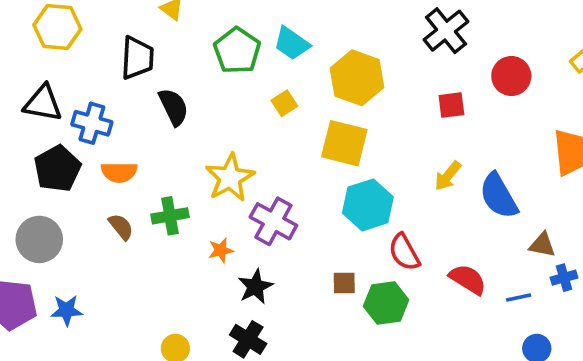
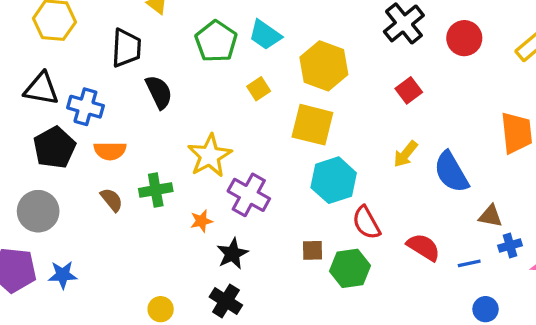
red circle: (511, 76) -> (464, 38), moved
red square: (451, 105) -> (409, 90), turned -30

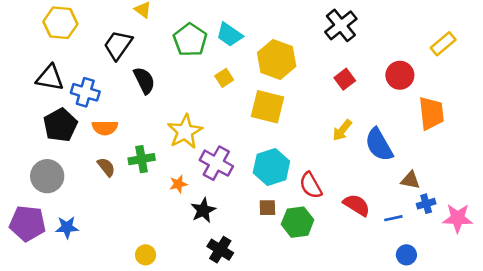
red circle: (464, 38) -> (400, 75), moved
black trapezoid: (126, 48) -> (118, 45), turned -148
cyan hexagon: (334, 180) -> (271, 167), moved
black cross: (226, 301) -> (220, 250), moved

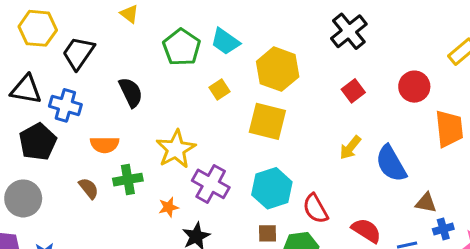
black trapezoid: (118, 45) -> (78, 53), moved
orange semicircle: (105, 128) -> (105, 145), moved

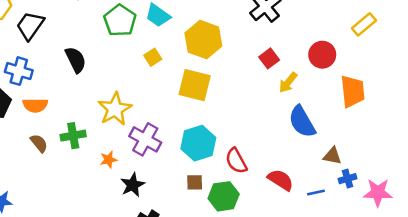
orange semicircle: (105, 145) -> (35, 105), moved
yellow arrow: (350, 148) -> (288, 82), moved

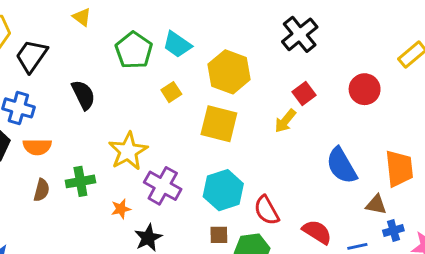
yellow arrow: (288, 82) -> (285, 121), moved
orange trapezoid: (353, 91) -> (399, 168), moved
brown semicircle: (39, 143) -> (42, 190), turned 54

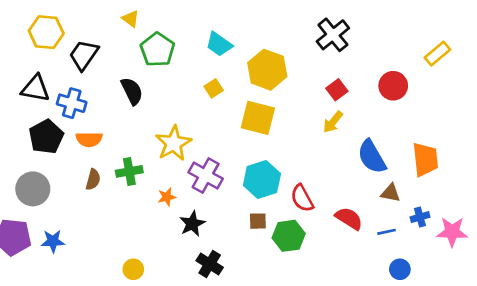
green pentagon: (134, 50) -> (157, 50), moved
yellow arrow: (285, 121) -> (333, 122), moved
brown triangle: (376, 205) -> (391, 193), moved

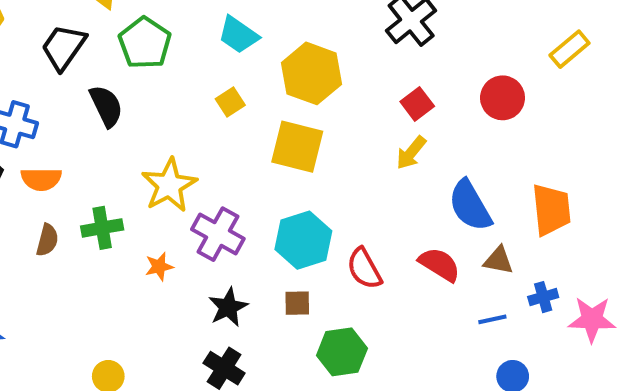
black trapezoid: (84, 55) -> (64, 47), moved
red semicircle: (349, 218) -> (440, 264), moved
black star: (192, 224) -> (228, 307), moved
green hexagon: (289, 236) -> (342, 352), moved

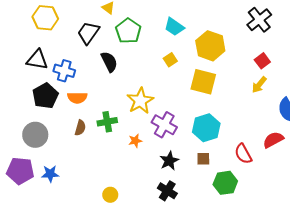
red semicircle: (440, 264) -> (273, 140), turned -60
red semicircle: (364, 269) -> (243, 154), moved

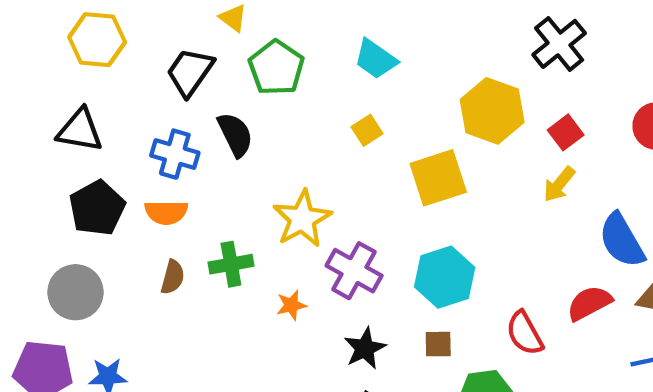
yellow hexagon: (210, 46) -> (492, 111), moved
blue cross: (64, 71) -> (175, 154), moved
yellow square: (203, 82) -> (438, 178), turned -32

